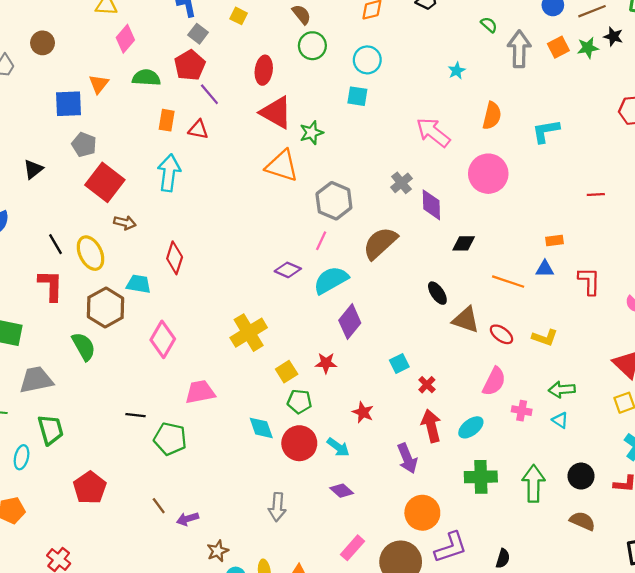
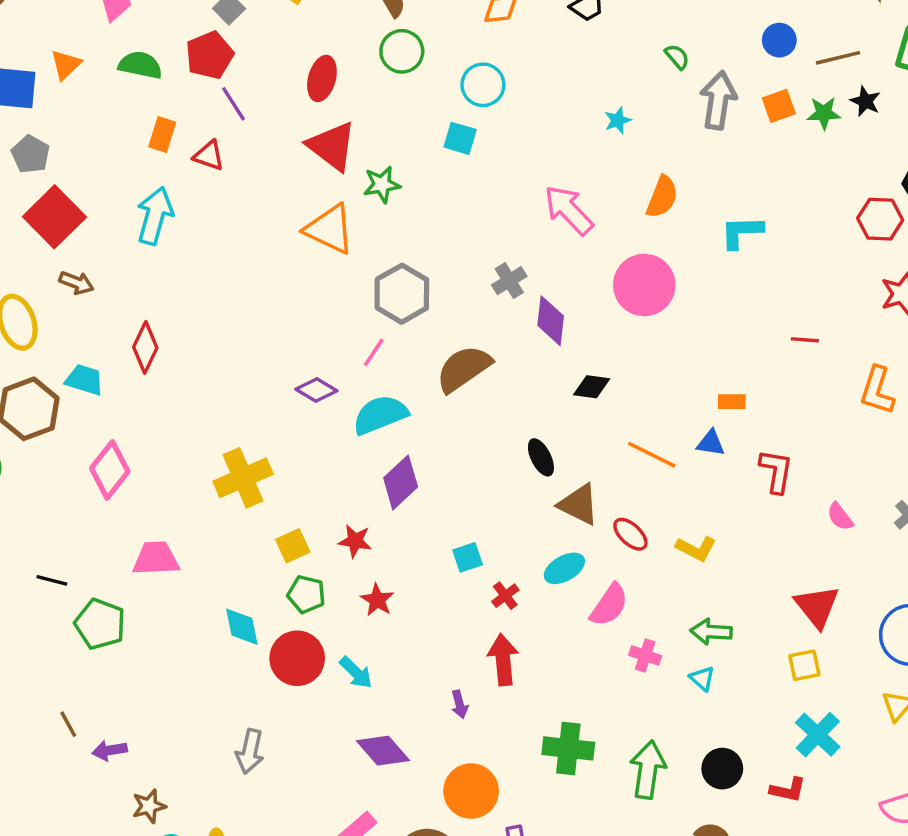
red star: (363, 412) -> (377, 600), moved
cyan ellipse: (471, 427) -> (564, 568), moved
purple arrow: (407, 458) -> (460, 704), size x0.6
purple diamond: (342, 491) -> (383, 751), moved, size x1.4

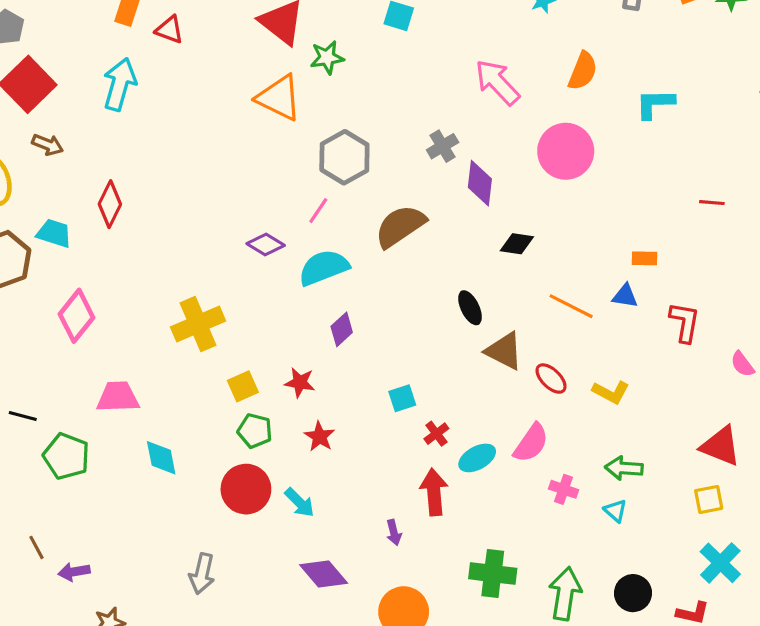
purple diamond: (401, 482) -> (342, 329), size x0.7
cyan ellipse: (564, 568) -> (477, 458), moved
red triangle: (817, 606) -> (721, 446), turned -30
cyan diamond: (242, 627) -> (161, 458), moved

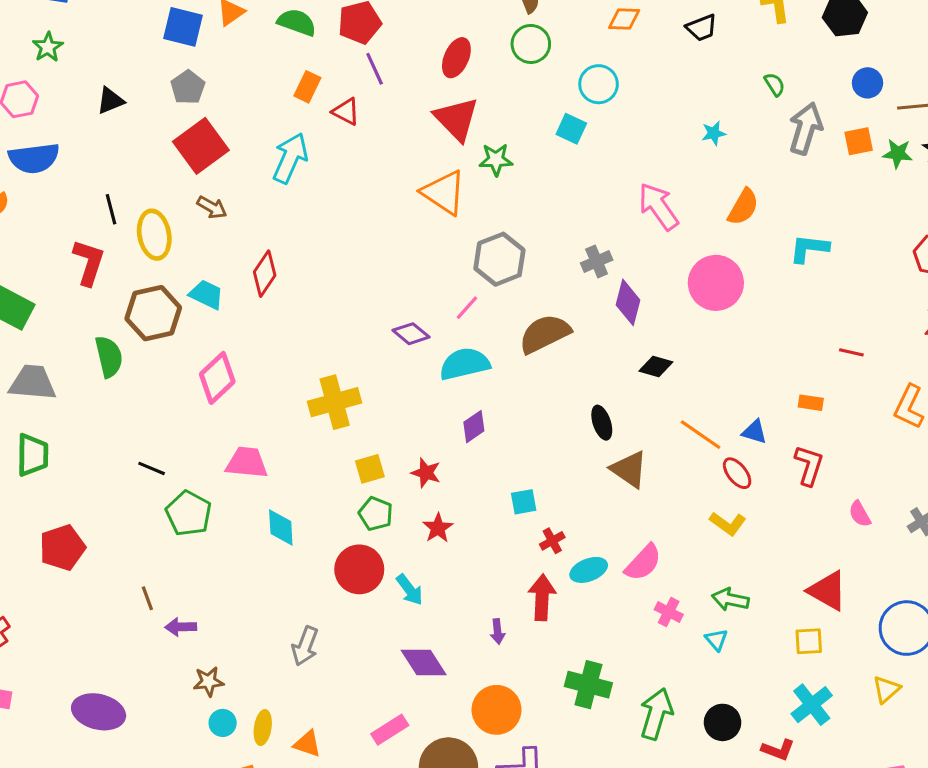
orange rectangle: (645, 258) -> (811, 403), moved
red ellipse: (551, 379) -> (737, 473), moved

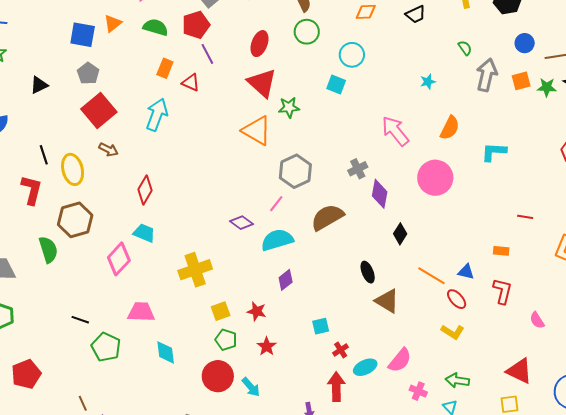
cyan trapezoid: (206, 295) -> (144, 233), moved
black diamond: (656, 366) -> (400, 234), turned -70

